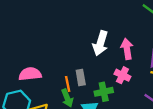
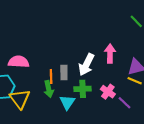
white arrow: (100, 43) -> (86, 65), moved
pink cross: (122, 75) -> (108, 92), moved

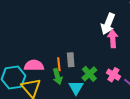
pink semicircle: (19, 62) -> (34, 66), moved
white arrow: (86, 65) -> (108, 24), moved
green cross: (83, 89) -> (89, 74), turned -35

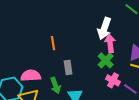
orange line: (59, 64) -> (53, 43), moved
green cross: (89, 74) -> (106, 60), moved

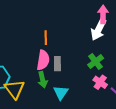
pink arrow: (110, 43) -> (103, 14), moved
pink semicircle: (31, 76) -> (43, 60), moved, turned 96

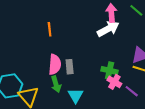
white arrow: (98, 30) -> (108, 29), turned -140
orange line: (46, 38) -> (50, 29), moved
green cross: (96, 62) -> (110, 71), moved, turned -35

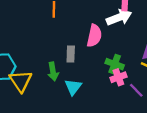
pink semicircle: (55, 64) -> (94, 36), moved
pink cross: (114, 82) -> (118, 77), turned 32

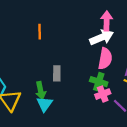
pink semicircle: (94, 36) -> (105, 59), moved
cyan triangle: (73, 87) -> (45, 104), moved

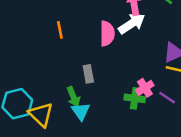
pink semicircle: (105, 59) -> (107, 33), moved
green cross: (99, 82) -> (135, 98), moved

